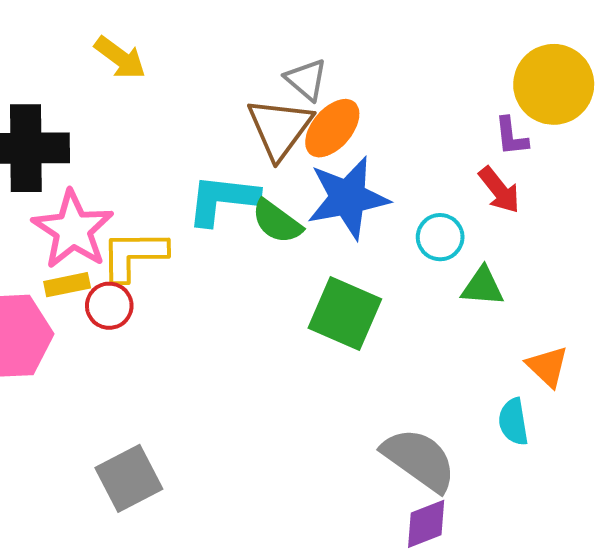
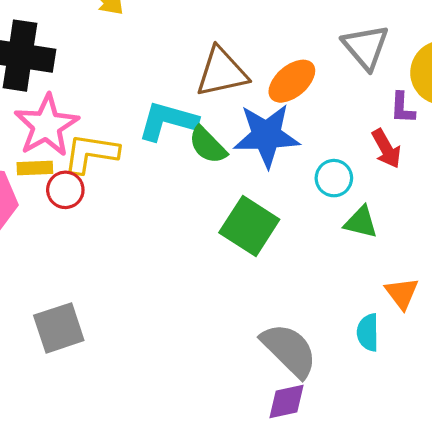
gray triangle: (306, 80) -> (366, 47), moved, size x1.4
brown triangle: (280, 128) -> (222, 72), turned 32
orange ellipse: (332, 128) -> (292, 81), moved

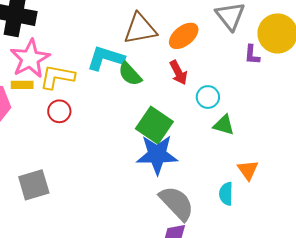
blue star: (266, 135) -> (157, 155), moved
red arrow: (386, 149) -> (178, 73), moved
red circle: (65, 190) -> (59, 111), moved

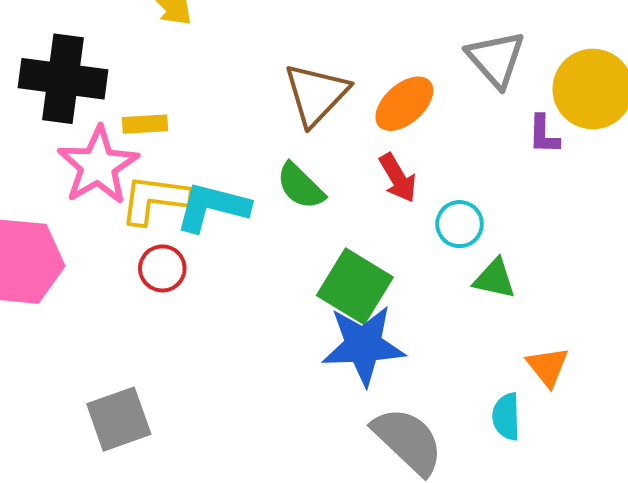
brown triangle: (140, 29) -> (316, 94), turned -33
cyan L-shape: (106, 58) -> (212, 207), moved
yellow rectangle: (22, 85) -> (145, 124), moved

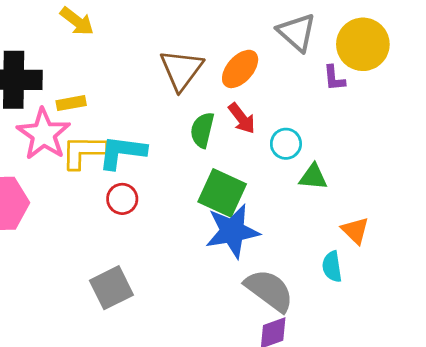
green semicircle: (300, 186) -> (202, 130), moved, turned 66
red circle: (162, 268) -> (122, 199), moved
gray square: (119, 419) -> (111, 288), moved

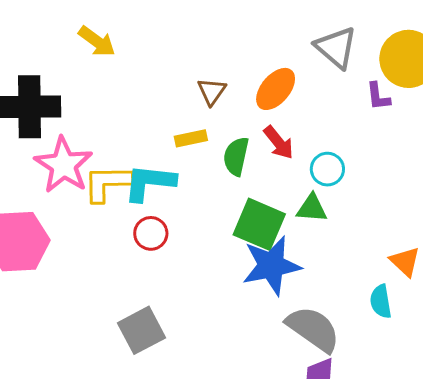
brown triangle: (181, 70) -> (212, 91), size x0.6
yellow rectangle: (71, 103) -> (191, 138), moved
green triangle: (313, 177) -> (312, 208), moved

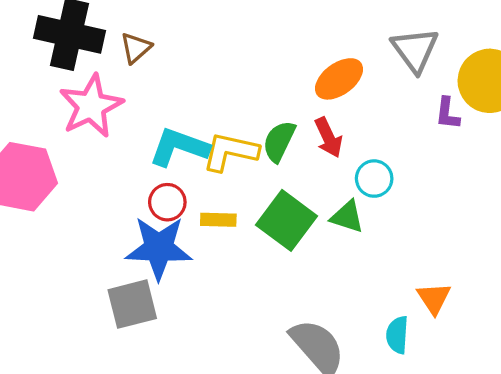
brown triangle: (212, 91) -> (136, 48), moved
yellow rectangle: (191, 138) -> (218, 220), moved
yellow L-shape: (107, 183) -> (230, 152), moved
blue star: (271, 265) -> (159, 248), moved

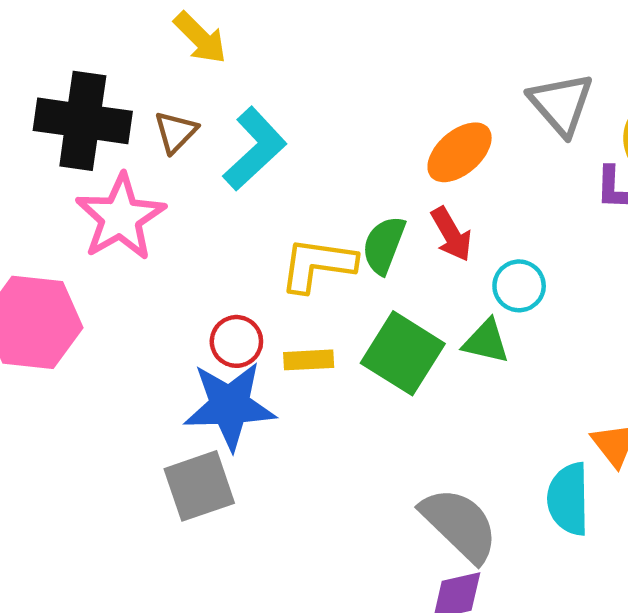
cyan L-shape: (179, 147) -> (255, 149), moved, turned 122
cyan semicircle: (397, 335) -> (568, 499), size x1.4

